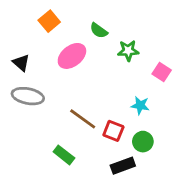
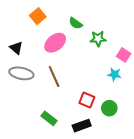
cyan star: (140, 105) -> (114, 74), moved
brown line: (83, 119) -> (54, 76), moved, turned 30
black rectangle: (123, 166) -> (82, 126), moved

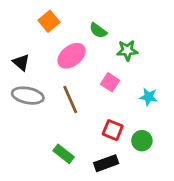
pink square: (124, 55) -> (110, 82), moved

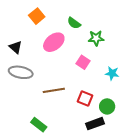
brown line: (70, 100) -> (54, 90), moved, turned -75
green rectangle: (64, 154) -> (39, 125), moved
black rectangle: (106, 163) -> (95, 124), moved

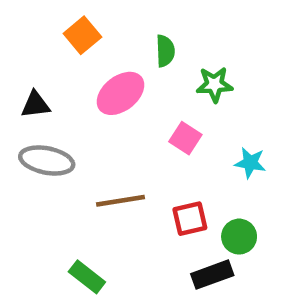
green semicircle: (74, 23) -> (165, 51), turned -128
black triangle: (16, 47) -> (36, 105), turned -48
red square: (85, 98) -> (190, 219), turned -35

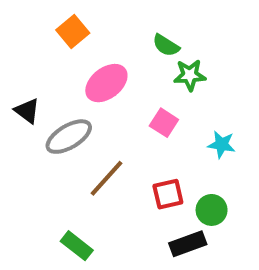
green semicircle: (165, 51) -> (166, 45), moved, turned 124
black triangle: (36, 105) -> (27, 111), moved, turned 44
gray ellipse: (47, 160) -> (69, 137), moved, turned -42
brown line: (121, 201) -> (106, 178), turned -39

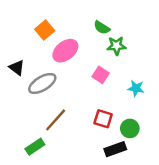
orange square: (73, 31) -> (45, 30), moved
brown line: (106, 178) -> (56, 120), moved
red square: (168, 194) -> (103, 119), turned 30
green rectangle: (77, 246) -> (35, 147), moved, turned -72

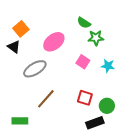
orange square: (45, 30) -> (21, 29), moved
black triangle: (17, 68) -> (14, 47), moved
cyan star: (136, 88) -> (108, 66), moved
green rectangle: (35, 147) -> (20, 121), moved, turned 35

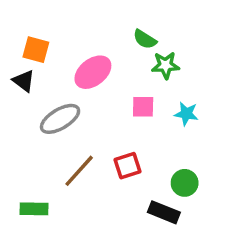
orange square: (21, 29) -> (36, 50), turned -35
pink square: (83, 62) -> (143, 107), turned -32
red square: (85, 98) -> (127, 166), moved, turned -35
black rectangle: (95, 123) -> (164, 212), turned 42

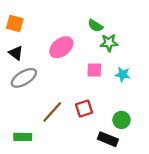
orange square: (36, 50) -> (15, 23), moved
gray ellipse: (60, 119) -> (24, 78), moved

